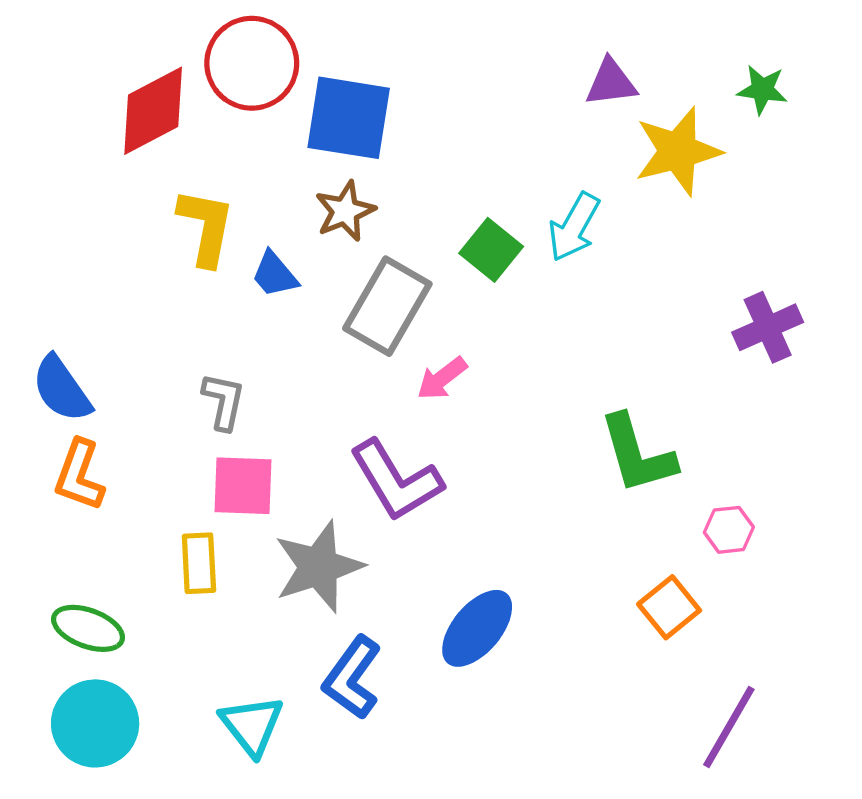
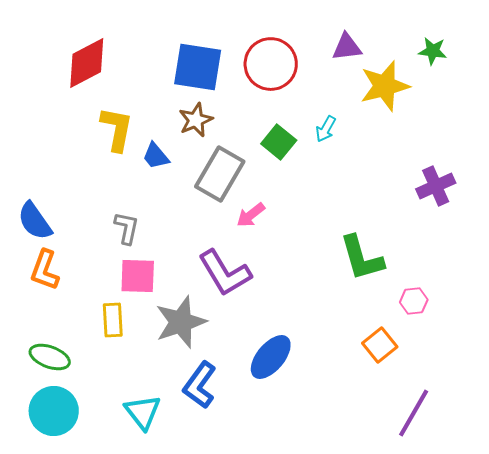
red circle: (252, 63) -> (271, 64), moved
cyan arrow: (574, 227) -> (326, 129), size x0.7

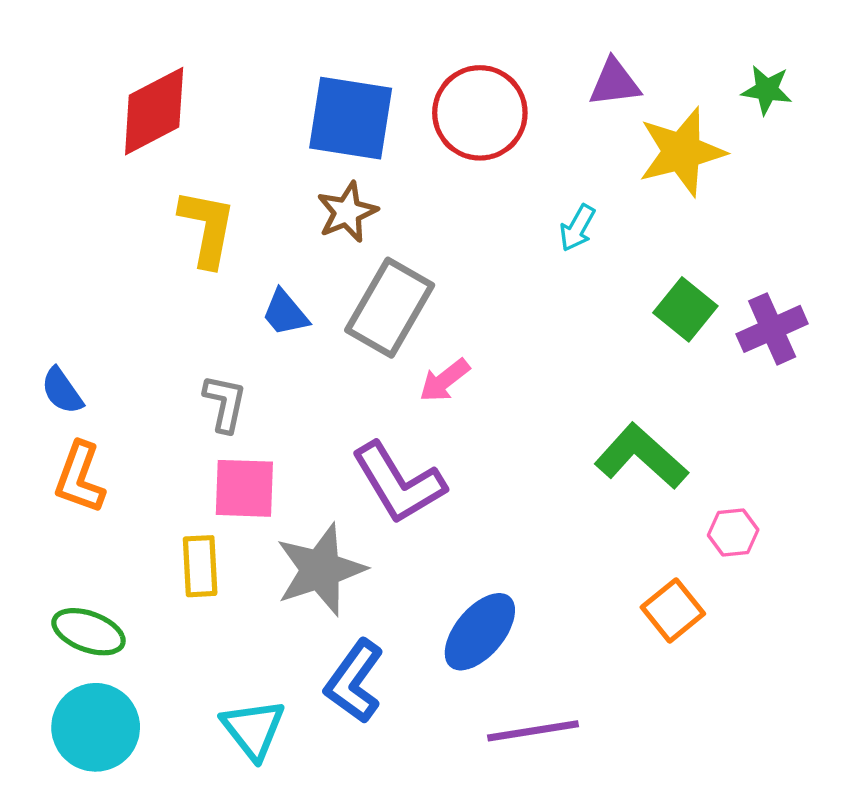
green square: (279, 142) -> (685, 309), moved
blue trapezoid: (156, 156) -> (285, 313), moved
blue semicircle: (35, 221) -> (62, 391), size x0.7
green L-shape: (362, 258) -> (641, 456), turned 148
purple line: (414, 413) -> (533, 731), moved, turned 51

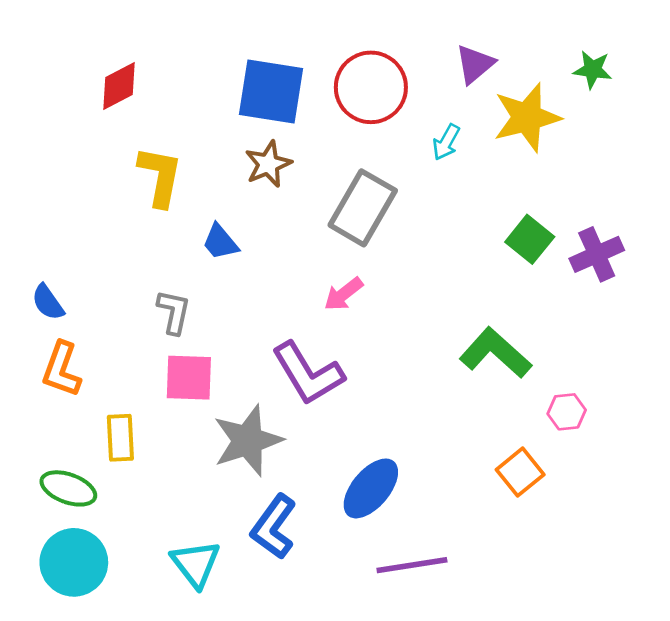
purple triangle: (614, 83) -> (475, 64), turned -33
red diamond: (154, 111) -> (119, 86), size x0.7
cyan arrow: (577, 228) -> (446, 142), moved
gray rectangle: (390, 308) -> (363, 208), moved
yellow rectangle: (200, 566) -> (120, 438), moved

